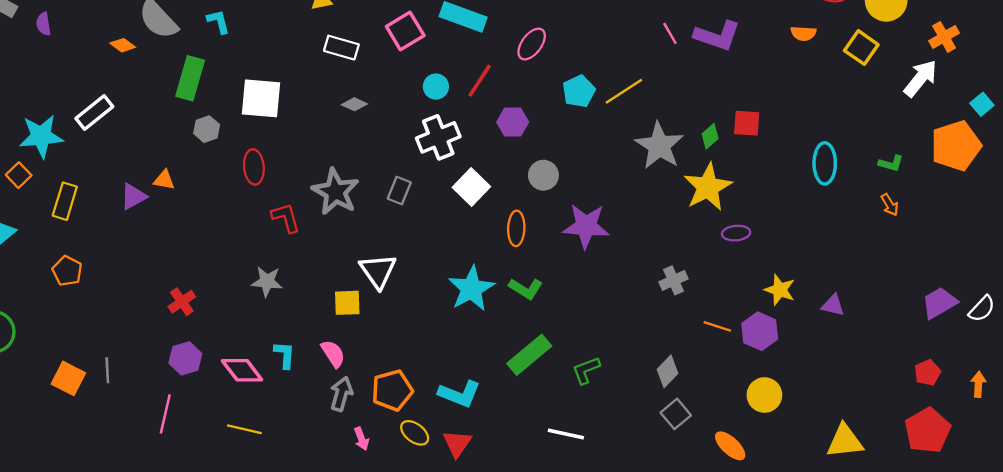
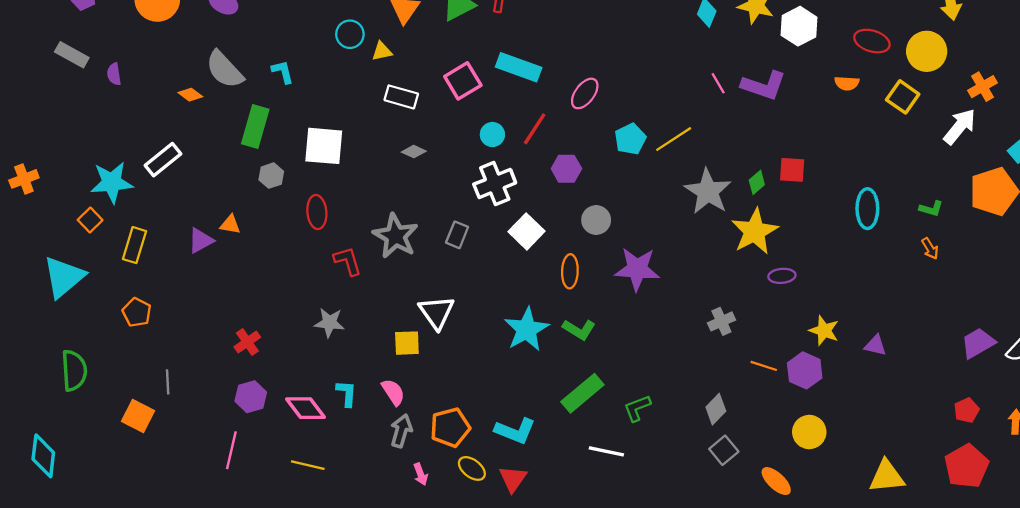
gray line: (107, 370) -> (168, 382), moved
white line: (566, 434) -> (606, 451), moved

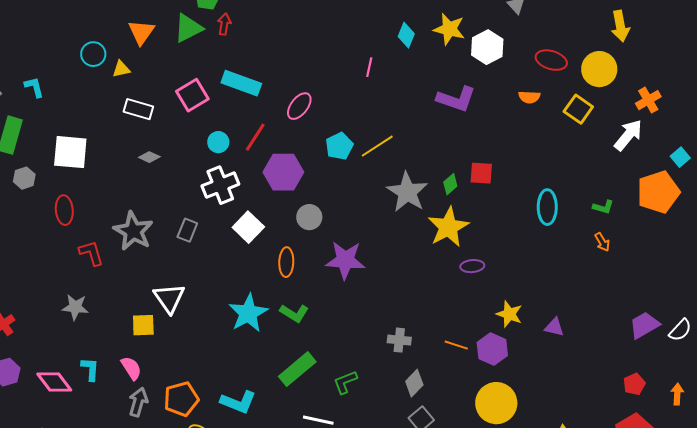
pink line: (718, 83) -> (369, 67), moved, turned 42
purple hexagon: (566, 169) -> (283, 172), size x1.5
gray cross: (721, 321) -> (399, 340), moved, turned 30
yellow circle: (809, 432) -> (496, 403), size x1.4

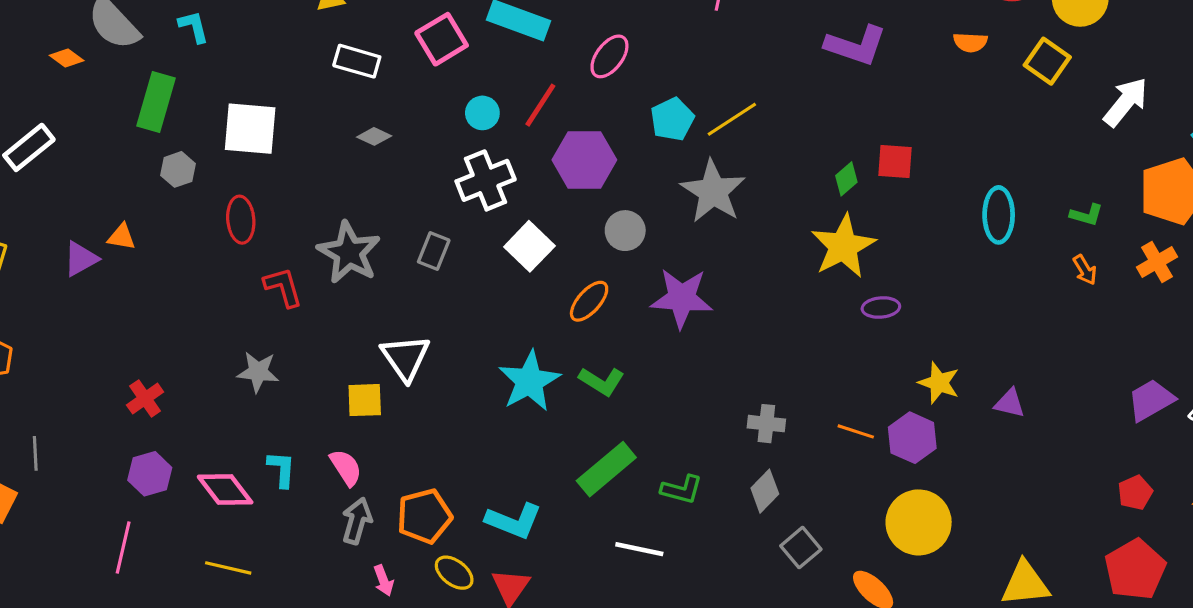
orange cross: (648, 100) -> (1157, 262), moved
gray star: (407, 192) -> (713, 191), moved
orange ellipse: (286, 262) -> (589, 301), turned 40
green L-shape: (345, 382) -> (682, 489), turned -144
gray diamond: (414, 383) -> (765, 491), moved

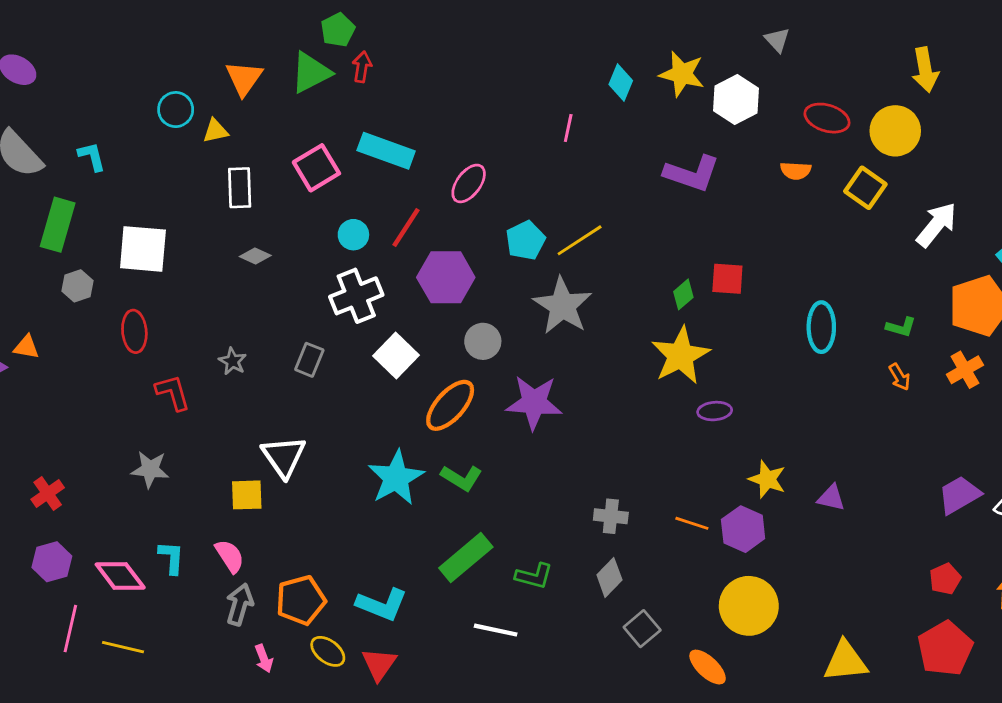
white rectangle: (357, 61) -> (240, 188), turned 72
gray star: (349, 253) -> (233, 361), size x0.5
orange ellipse: (589, 301) -> (450, 405), size x1.4
pink line: (123, 548) -> (70, 629), moved

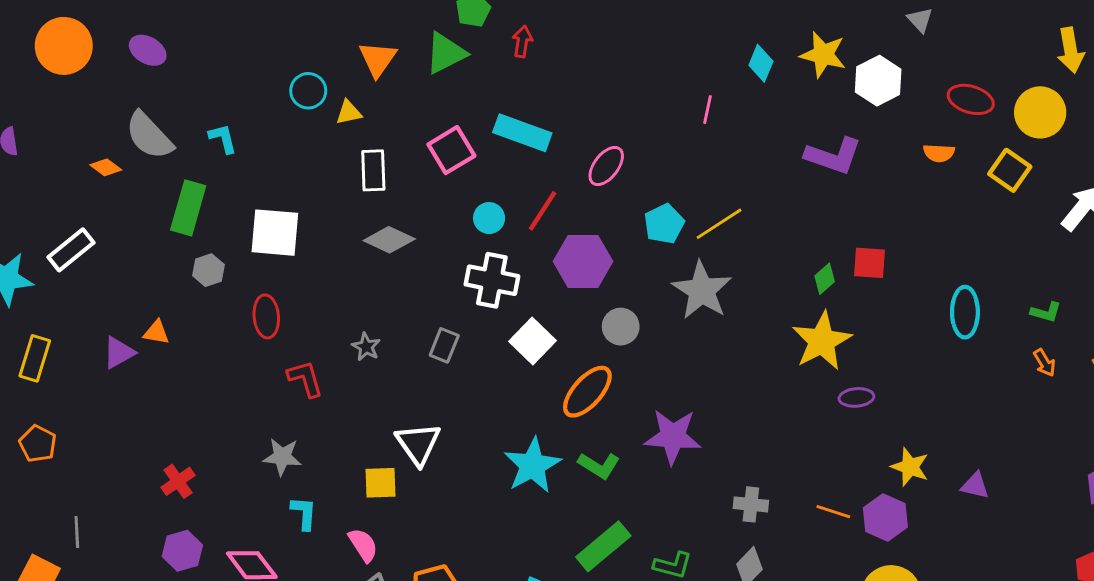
red arrow: (362, 67) -> (522, 42), moved
gray diamond: (255, 256) -> (389, 240), size x1.6
white cross: (356, 296) -> (492, 280), turned 33
purple star: (534, 402) -> (673, 436), moved
cyan L-shape: (171, 558) -> (304, 513), moved

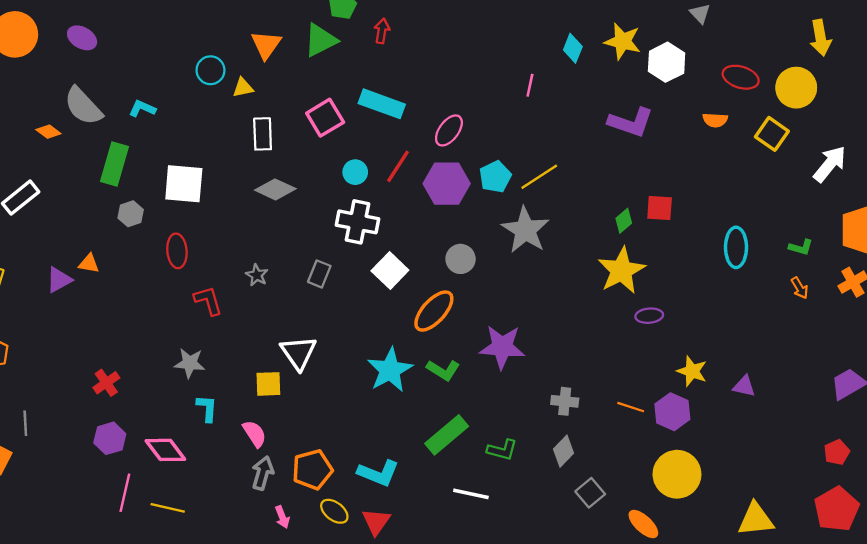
cyan L-shape: (223, 139) -> (142, 108), turned -52
purple hexagon: (583, 261) -> (447, 184), moved

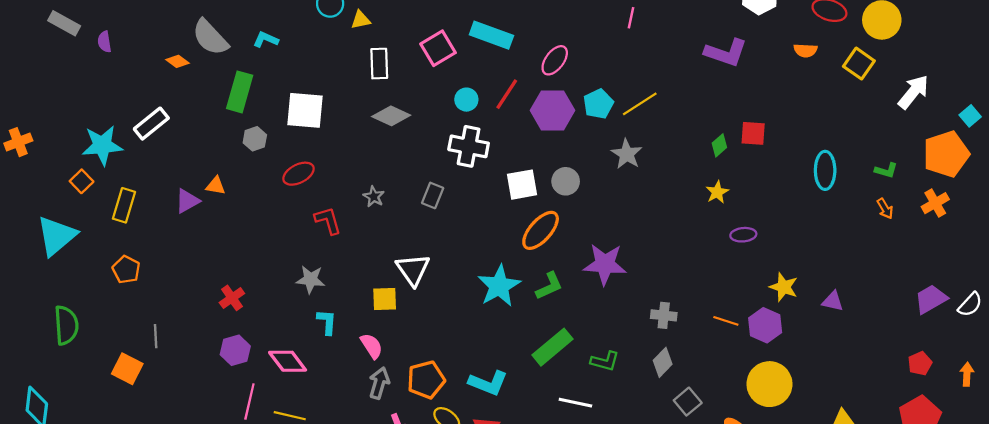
gray star: (525, 230) -> (627, 154), size x0.7
red ellipse: (177, 251) -> (298, 174), turned 68
white square: (390, 271) -> (522, 185), moved, turned 36
yellow star: (621, 271) -> (717, 192), size x0.5
green L-shape: (443, 370) -> (549, 286), turned -56

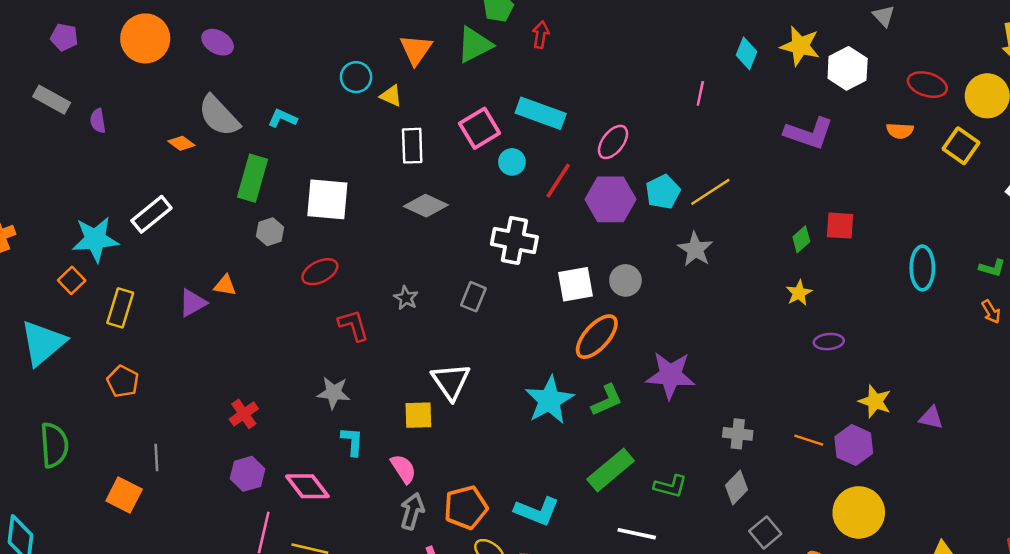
yellow triangle: (361, 20) -> (391, 96), turned 36
cyan circle: (466, 100) -> (512, 162), moved

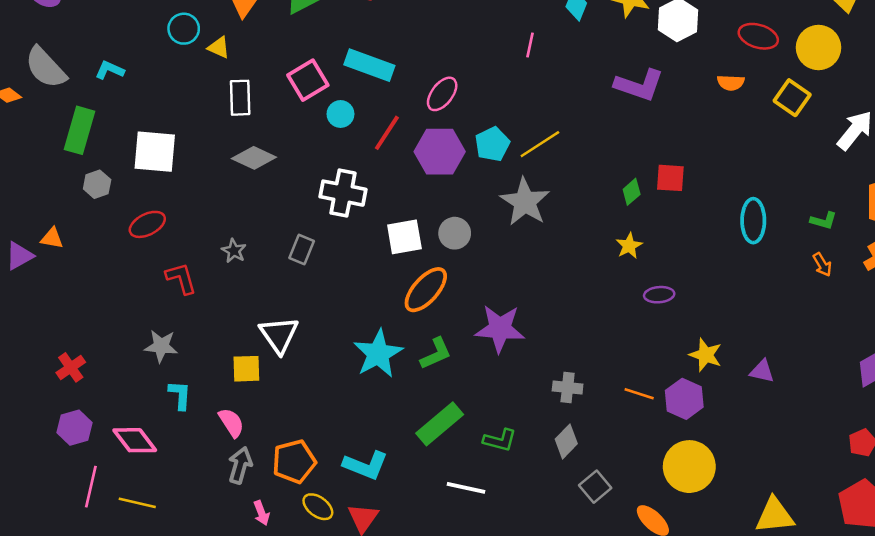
gray star: (695, 249) -> (525, 202), size x1.4

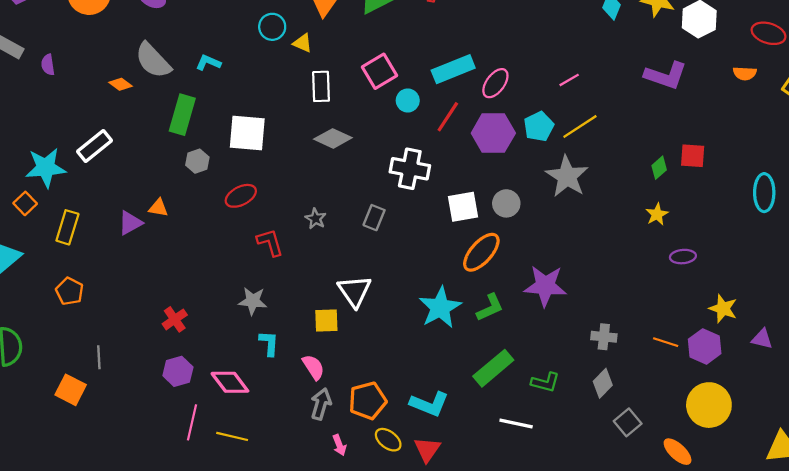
pink line: (530, 45) -> (569, 80), moved, turned 48
cyan rectangle: (369, 65) -> (453, 69), moved, turned -42
purple triangle: (762, 371) -> (762, 339), moved

